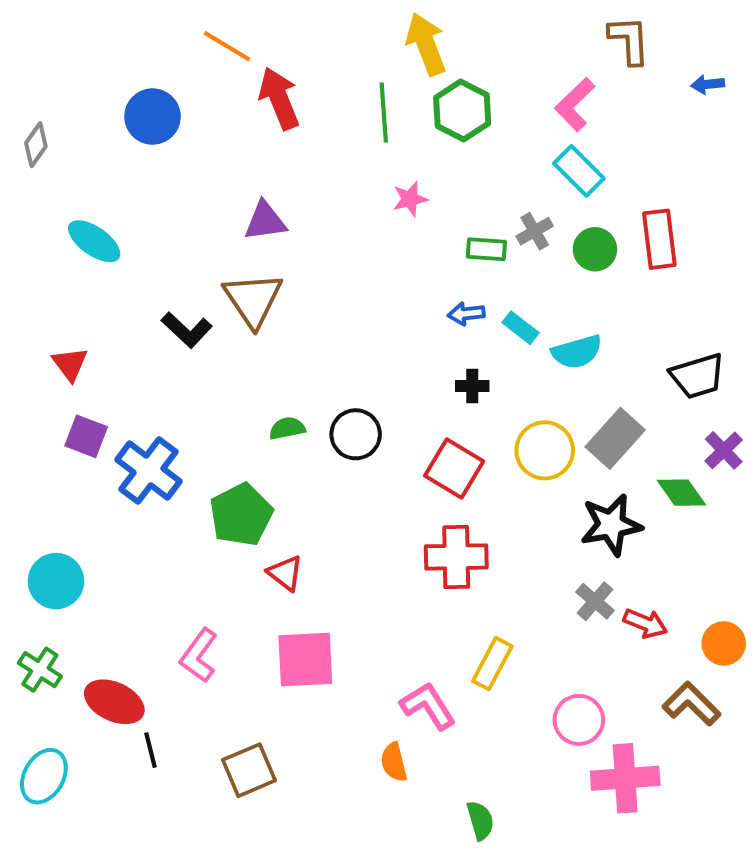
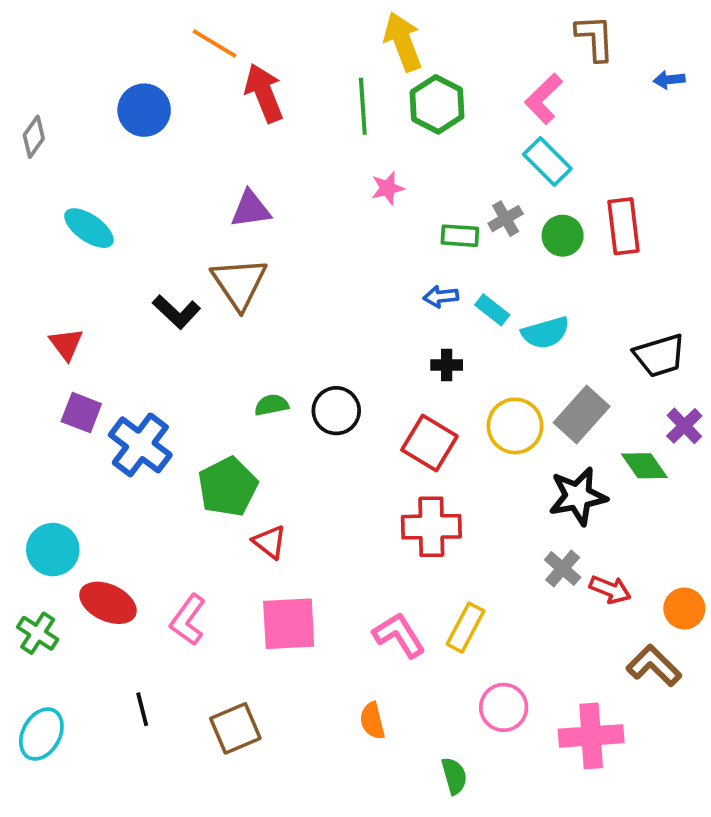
red ellipse: (114, 702) -> (108, 603), moved
pink L-shape: (428, 706) -> (399, 635), moved
pink circle: (579, 720) -> (504, 707), moved

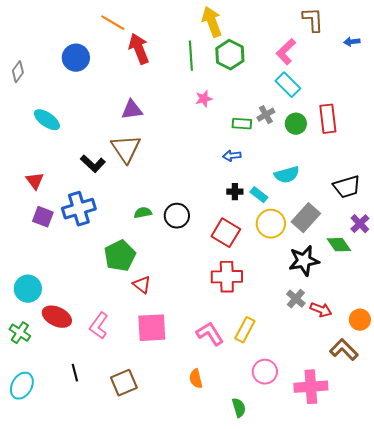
cyan rectangle: (492, 310) -> (259, 195), moved
blue cross: (140, 445) -> (79, 209), moved, turned 36

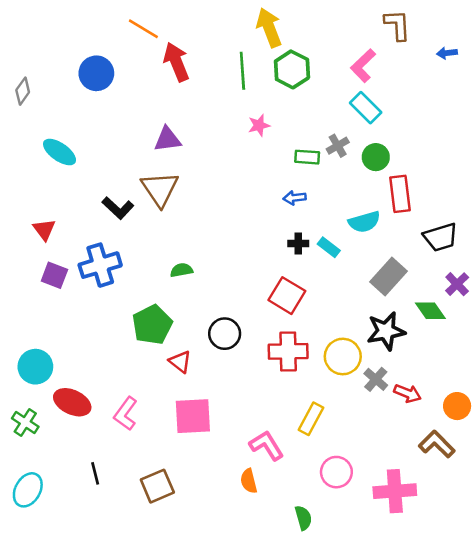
red rectangle: (328, 119) -> (400, 194), moved
black circle: (177, 216) -> (225, 334), moved
yellow circle: (271, 224) -> (343, 357), moved
pink L-shape: (210, 334) -> (267, 445), moved

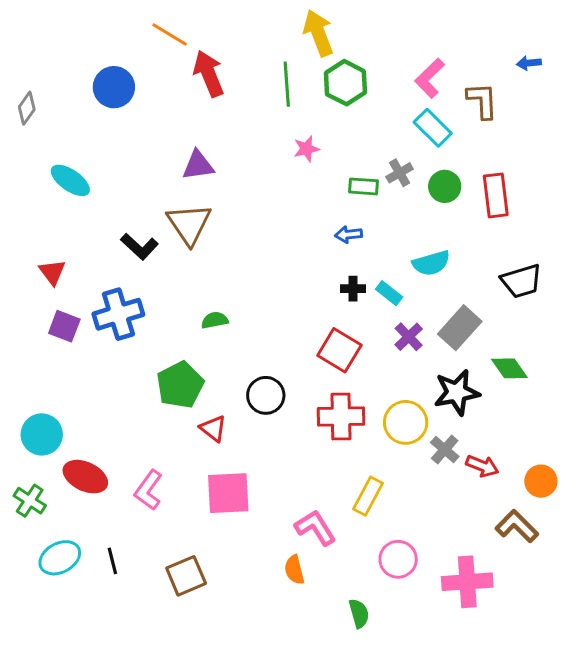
brown L-shape: (397, 25) -> (482, 101), moved
red rectangle: (400, 194) -> (496, 195), moved
purple cross: (457, 284) -> (409, 337), moved
cyan ellipse: (28, 490) -> (60, 558), moved, turned 32

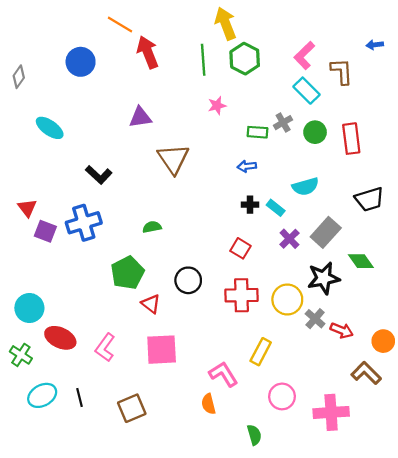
brown triangle: (189, 224) -> (173, 159), moved
red triangle: (52, 272) -> (27, 208), moved
red square: (339, 350) -> (240, 248), size x0.7

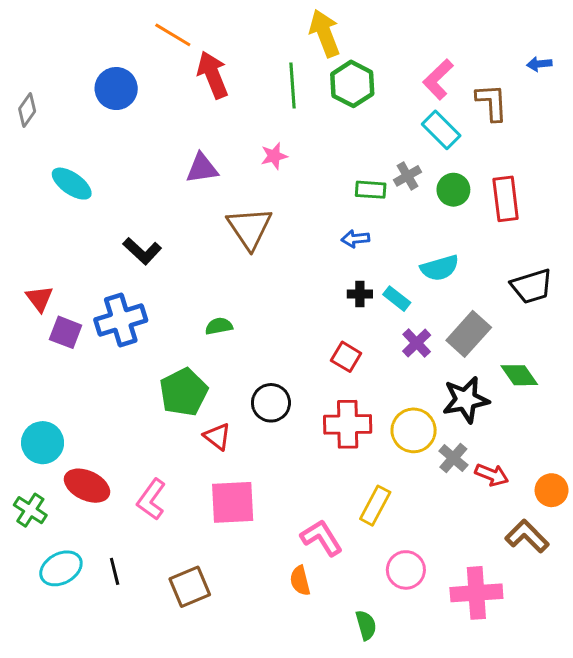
pink star: (217, 106) -> (274, 156), moved

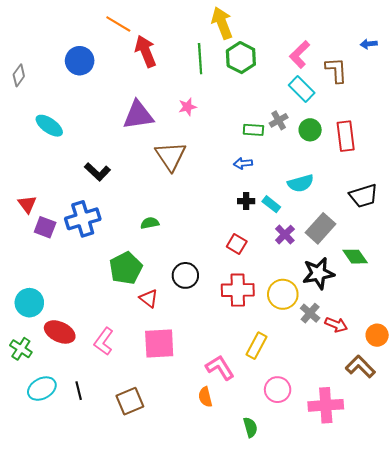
purple triangle: (202, 168) -> (138, 115), size x1.4

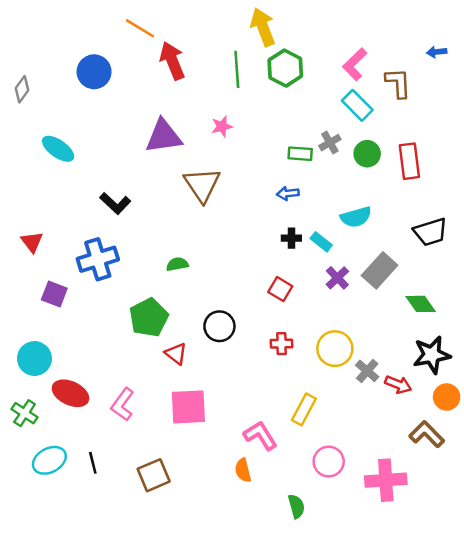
purple square: (45, 227) -> (54, 294), moved
black star: (318, 273) -> (432, 355), moved
red cross: (238, 290) -> (281, 344), size x0.6

